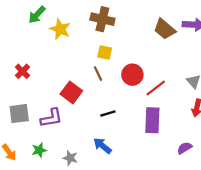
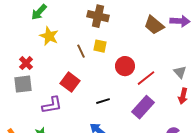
yellow star: (60, 29) -> (49, 36), moved
brown line: (98, 74) -> (81, 51), moved
gray square: (19, 114) -> (23, 84), moved
purple rectangle: (152, 120) -> (143, 107), turned 40

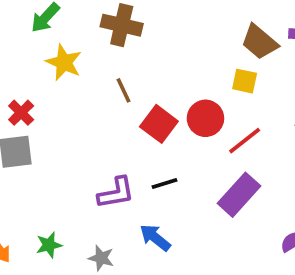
brown cross: (98, 16) -> (122, 25), moved
yellow square: (100, 46) -> (245, 81), moved
red square: (70, 82) -> (159, 124), moved
purple L-shape: (52, 105) -> (116, 193), moved

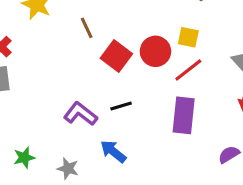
yellow square: (245, 81) -> (188, 37), moved
purple L-shape: (116, 193) -> (80, 114), turned -132
purple rectangle: (239, 195) -> (184, 115), turned -36

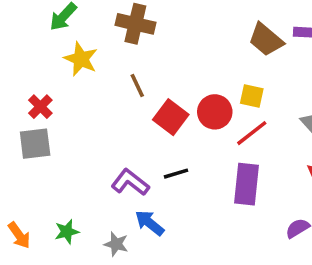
blue arrow: (113, 151) -> (150, 223), moved

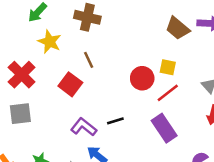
red cross: (40, 107) -> (22, 75), size x1.6
red square: (171, 117) -> (70, 84), moved
gray square: (35, 144) -> (20, 114), moved
purple rectangle: (246, 184) -> (164, 128), turned -40

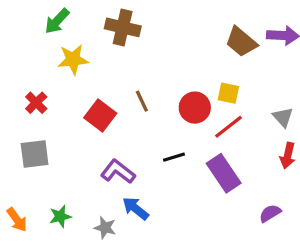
yellow star: (50, 42) -> (73, 59), turned -30
brown line: (89, 60) -> (142, 101), moved
red cross: (22, 75) -> (36, 103), size x0.6
black line: (115, 121) -> (174, 157), moved

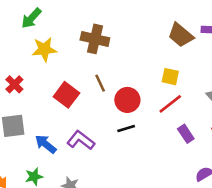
brown cross: (123, 27) -> (95, 39), moved
red circle: (195, 108) -> (127, 100), moved
purple rectangle: (224, 173) -> (186, 134), moved, size x0.6
blue arrow: (136, 208) -> (46, 144), moved

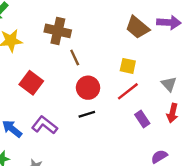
brown line: (100, 83) -> (75, 58), moved

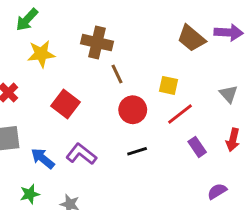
yellow square: (128, 66) -> (168, 85), moved
gray triangle: (169, 84) -> (229, 94), moved
black line: (87, 114) -> (137, 151), moved

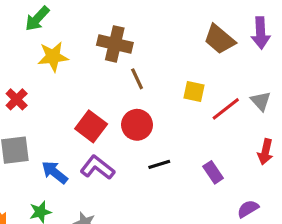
purple arrow: (229, 33) -> (261, 33), turned 84
red square: (66, 104) -> (91, 126), moved
red circle: (133, 110) -> (137, 125), moved
red line: (180, 114) -> (226, 109), moved
purple rectangle: (197, 147) -> (213, 172), moved

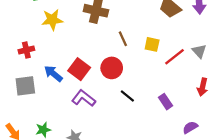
brown line: (137, 79) -> (123, 39), moved
red cross: (17, 99) -> (26, 50), turned 32
black line: (159, 164) -> (127, 96), turned 56
blue arrow: (55, 172) -> (53, 74), moved

